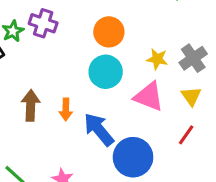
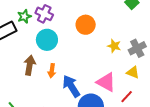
cyan circle: (106, 72) -> (47, 40), moved
yellow triangle: (191, 96) -> (133, 72), turned -40
pink triangle: (149, 97) -> (106, 82), moved

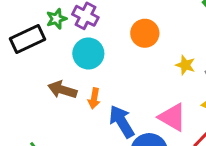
brown arrow: (30, 65) -> (62, 90), turned -84

